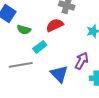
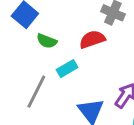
gray line: (21, 65) -> (36, 92), turned -60

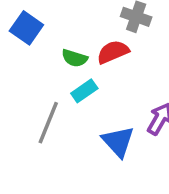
green semicircle: (47, 41) -> (75, 58), moved

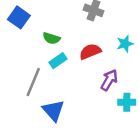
red semicircle: (113, 52) -> (90, 52), moved
blue triangle: (118, 142) -> (53, 110), moved

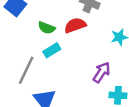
red semicircle: (90, 52) -> (75, 25), moved

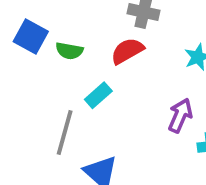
green semicircle: (47, 28) -> (69, 51), moved

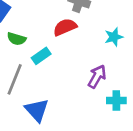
green semicircle: (69, 51) -> (17, 39), moved

